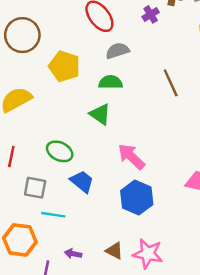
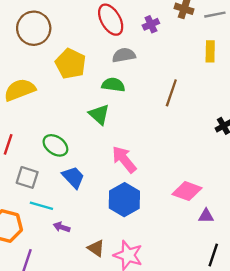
purple cross: (151, 14) -> (151, 24), moved
brown line: (171, 83) -> (171, 93), turned 36
purple arrow: (73, 254) -> (62, 227), moved

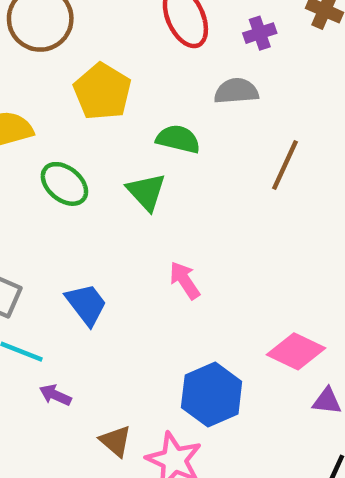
gray semicircle: (124, 55) -> (236, 91), moved
green ellipse: (55, 145) -> (64, 184), moved
pink arrow: (124, 159) -> (185, 280), size x0.7
blue hexagon: (124, 200) -> (212, 394), moved

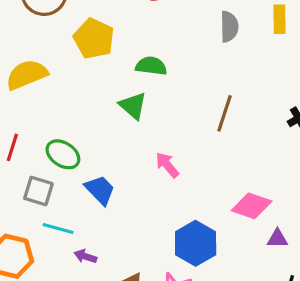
gray semicircle: (236, 91) -> (229, 27), moved, turned 100
brown line: (285, 165) -> (225, 113), moved
green ellipse: (64, 184) -> (63, 154), moved

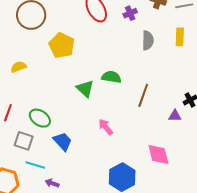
green semicircle: (151, 66) -> (111, 77), moved
yellow semicircle: (27, 75) -> (18, 67), size x0.6
pink diamond: (252, 206) -> (158, 155), turned 55
purple triangle: (277, 238) -> (175, 116), moved

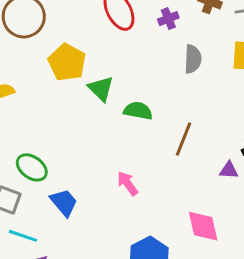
green triangle: (85, 89) -> (101, 89), moved

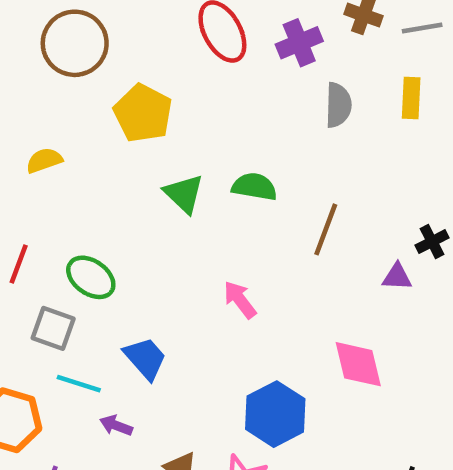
purple cross: (168, 19) -> (299, 43), size x1.4
green triangle: (101, 89) -> (184, 194), moved
blue trapezoid: (64, 202) -> (145, 358), moved

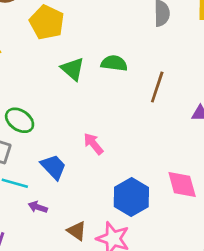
pink arrow: (240, 300) -> (93, 144), moved
pink diamond: (358, 364) -> (182, 184), moved

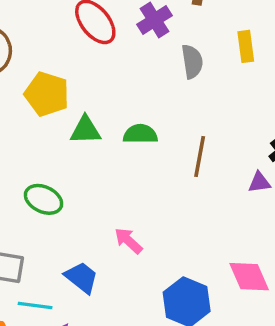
green triangle: (73, 69) -> (85, 130), moved, turned -35
green ellipse: (20, 120) -> (44, 199), moved

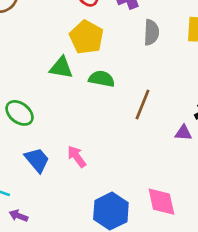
yellow pentagon: (47, 94) -> (86, 37), moved
blue trapezoid: (82, 278) -> (37, 160), moved

